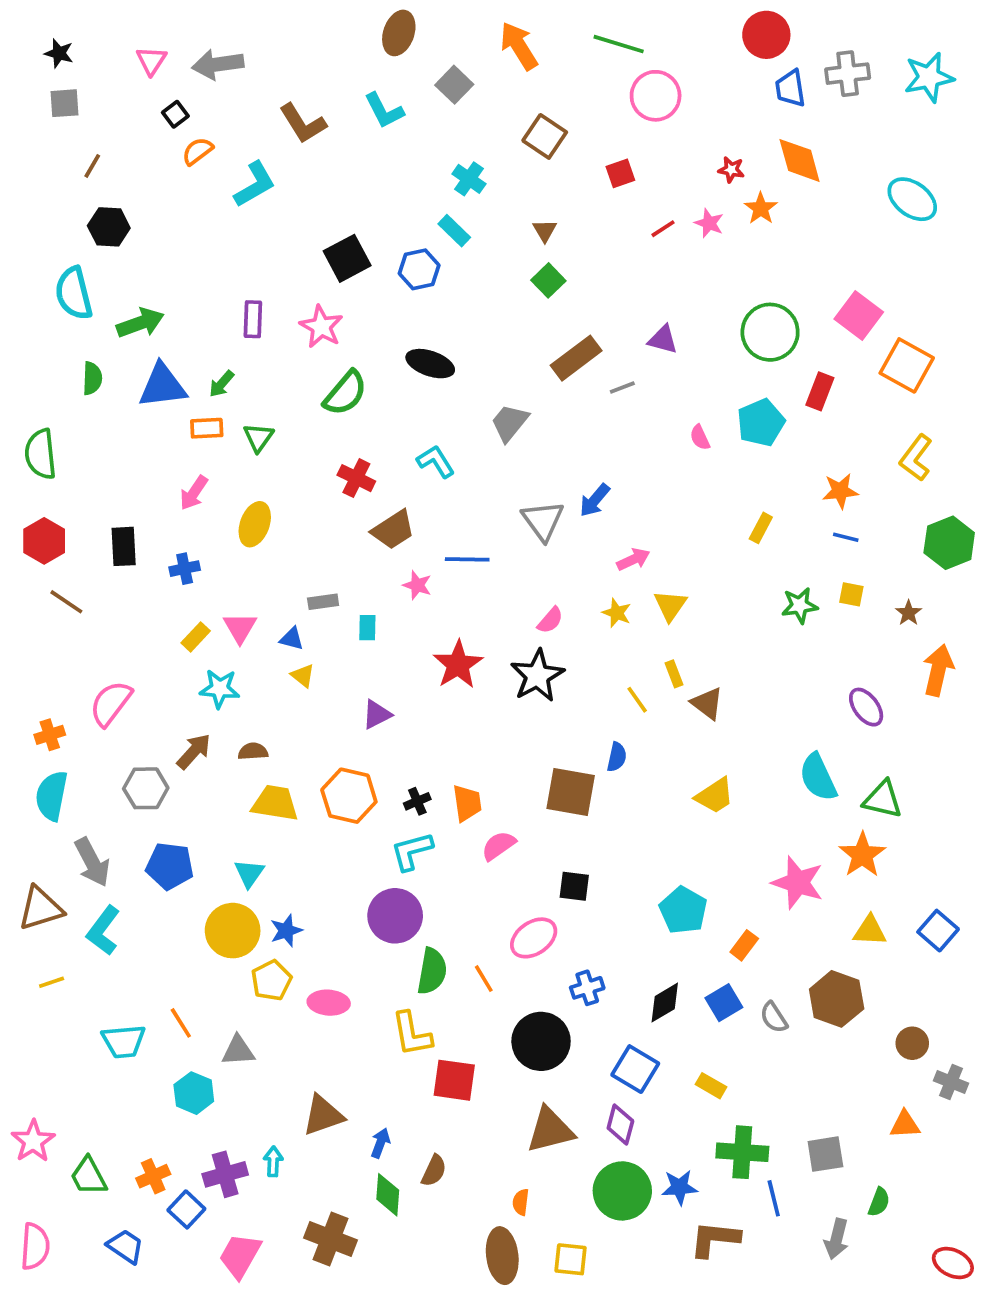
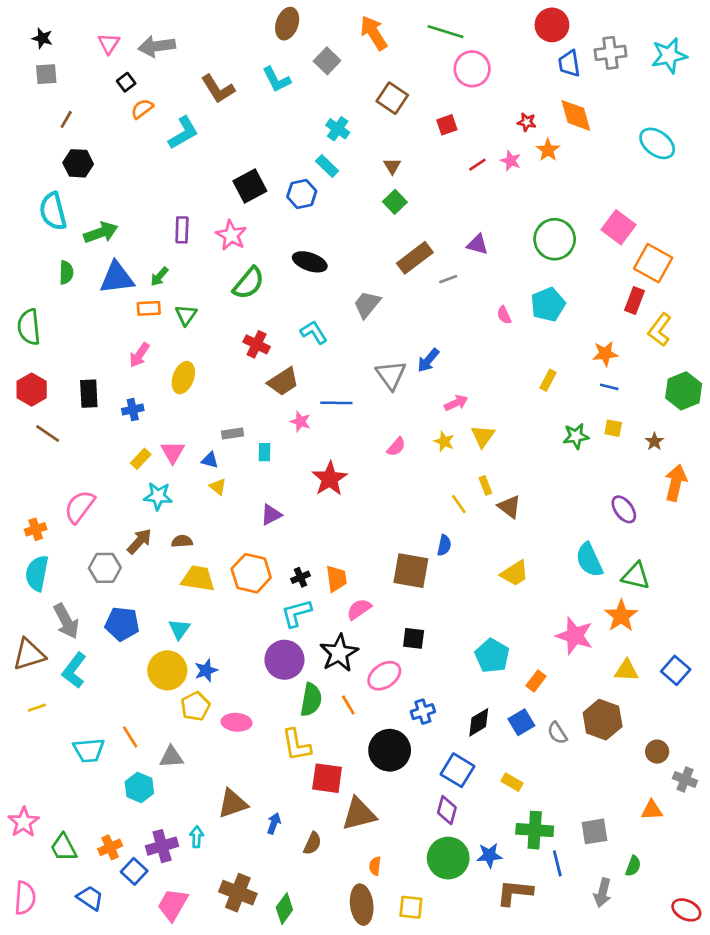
red rectangle: (820, 391) -> (634, 300), moved
black star: (537, 676) -> (339, 653), moved
brown triangle: (550, 1130) -> (359, 814), moved
green diamond: (388, 1195) -> (284, 909), moved, turned 32

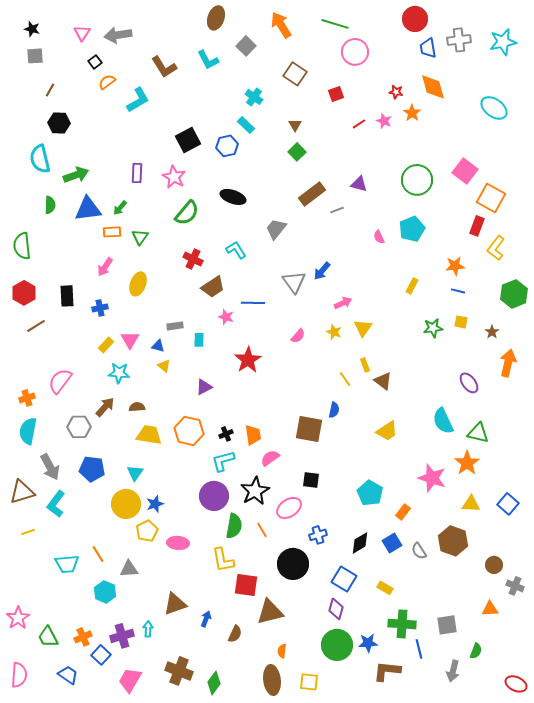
brown line: (48, 433) -> (36, 326), turned -66

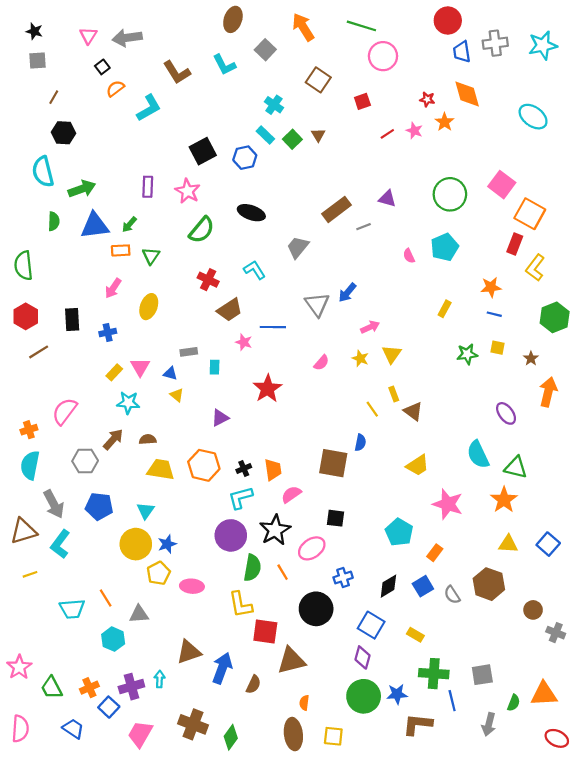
green square: (297, 152) -> (292, 139), moved
pink star: (432, 478) -> (448, 504), moved
orange triangle: (490, 609) -> (544, 694), moved, size x1.5
blue arrow: (206, 619) -> (222, 668), size x1.8

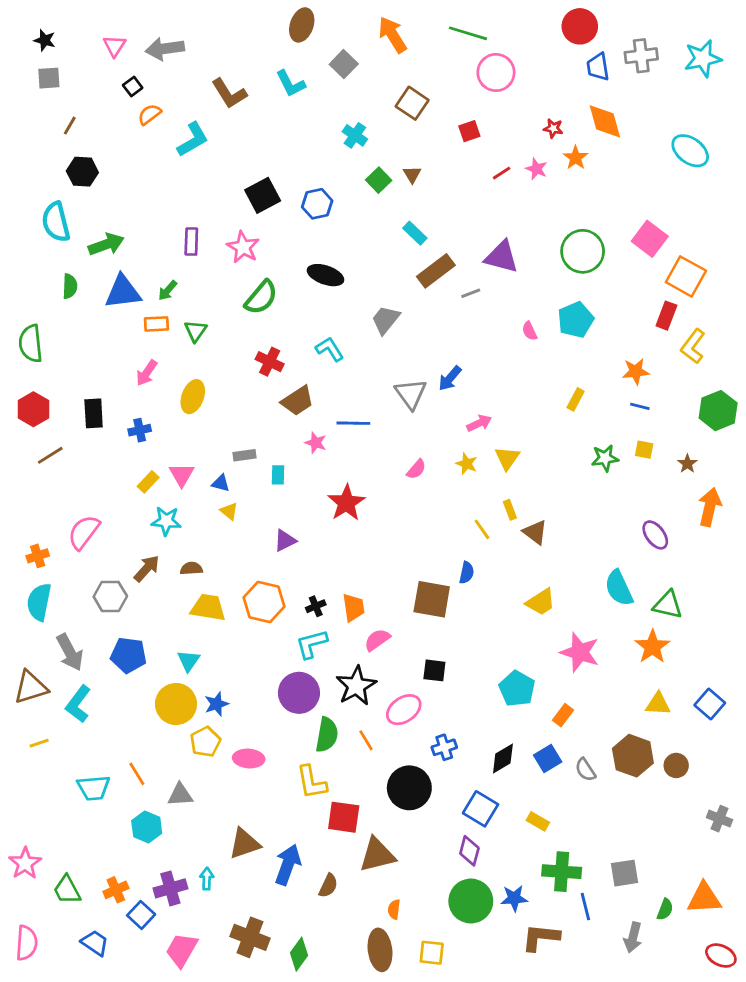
cyan rectangle: (265, 135) -> (415, 233), moved
purple triangle: (387, 199) -> (502, 257), size x1.5
brown circle: (533, 610) -> (676, 765), moved

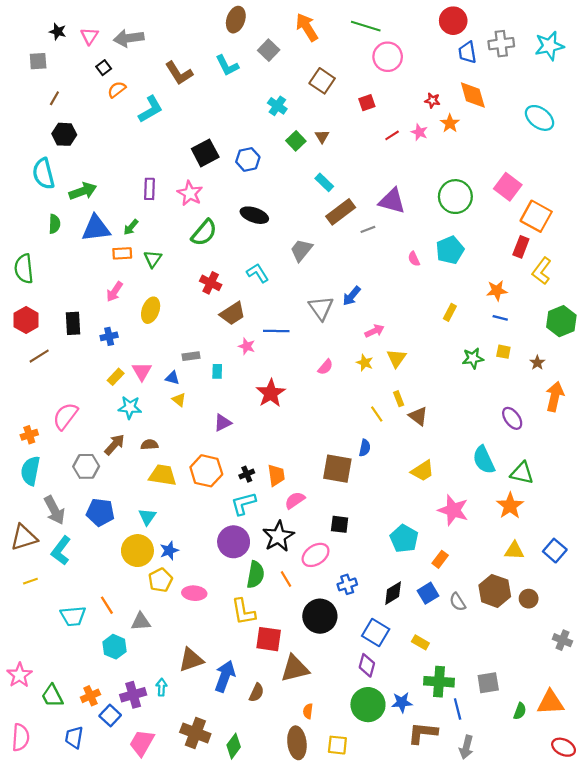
black star: (45, 40) -> (58, 32), moved
gray arrow: (633, 937) -> (466, 747), moved
blue trapezoid: (95, 943) -> (74, 737), turned -115

